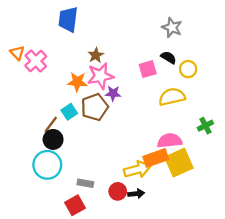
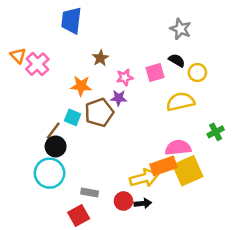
pink star: (100, 76) -> (125, 77), moved, size x0.6
cyan square: (69, 112) -> (73, 117), turned -35

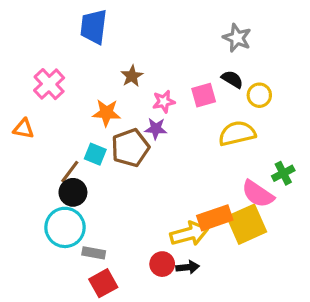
orange triangle: (18, 56) -> (24, 129), moved, turned -35
pink semicircle: (178, 148) -> (258, 194), moved, turned -140
gray rectangle: (90, 193) -> (94, 253), moved

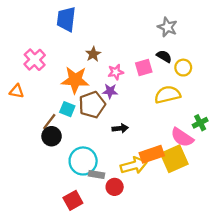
orange star: (106, 113) -> (75, 80), size x1.4
cyan circle: (65, 227) -> (83, 161), moved
gray rectangle: (94, 253) -> (97, 175), moved
black arrow: (188, 267) -> (120, 128), moved

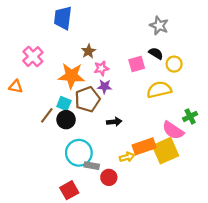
pink star: (116, 72) -> (101, 68), moved
black circle: (52, 136) -> (66, 120), moved
yellow arrow: (134, 165) -> (127, 157), size x0.6

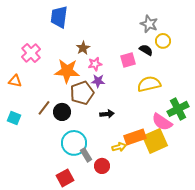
yellow circle: (174, 64) -> (163, 41), moved
cyan square: (64, 104) -> (14, 118), moved
green cross: (190, 116) -> (178, 109), size x1.5
gray rectangle: (92, 166) -> (86, 155), turned 48

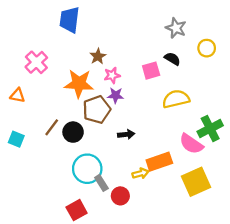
yellow circle: (163, 41) -> (207, 48), moved
yellow square: (155, 141) -> (196, 182), moved

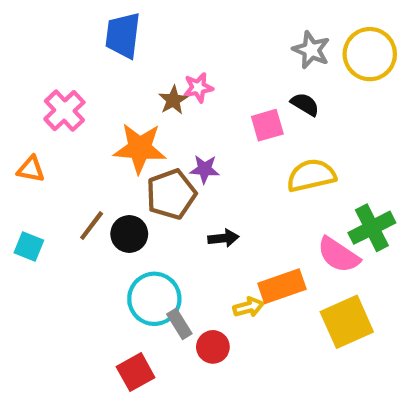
yellow circle: (207, 48) -> (370, 54), moved, size x1.6
pink star: (112, 75) -> (198, 88), moved

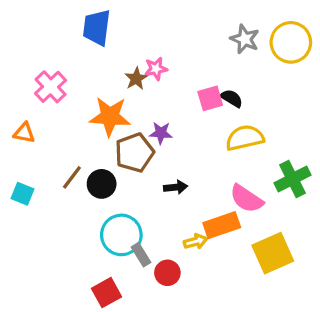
black semicircle: (305, 104) -> (232, 98), moved
pink semicircle: (338, 255) -> (246, 199), moved

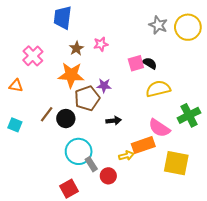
brown star: (136, 79) -> (76, 48), moved
yellow square: (273, 253) -> (176, 163), turned 35

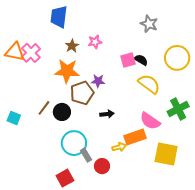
yellow circle: (188, 27) -> (177, 58), moved
orange triangle: (16, 86) -> (15, 52), moved, size x1.5
yellow semicircle: (158, 89) -> (149, 84), turned 50

